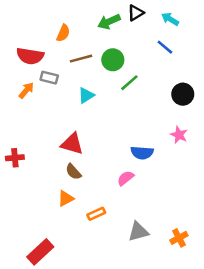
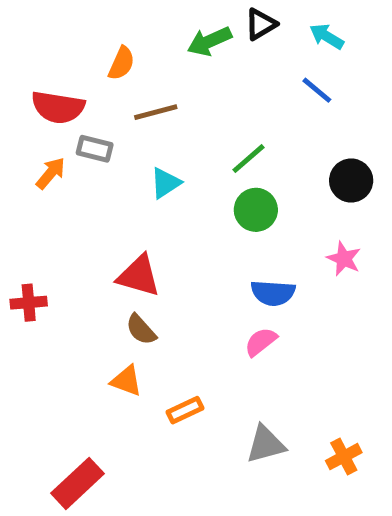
green circle: (113, 60) -> (256, 210), moved
pink semicircle: (126, 178) -> (261, 342), moved
orange triangle: (66, 198) -> (126, 381), turned 48

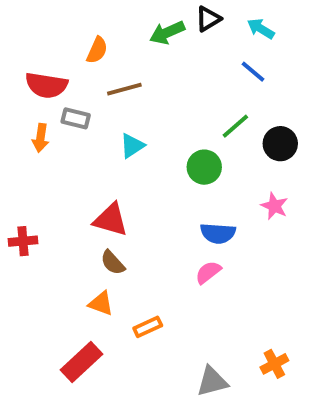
green line: (249, 159) -> (235, 126), moved
orange arrow: (51, 173) -> (41, 138), turned 148
gray triangle: (266, 444) -> (212, 381), moved
red rectangle: (78, 483) -> (81, 362), moved

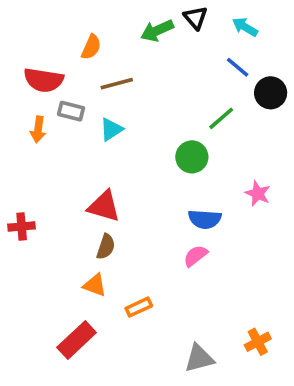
black triangle: (208, 19) -> (196, 18), turned -40
black circle: (280, 144) -> (271, 93), moved
cyan triangle: (132, 146) -> (111, 129), moved
brown semicircle: (113, 263) -> (106, 247), turned -120

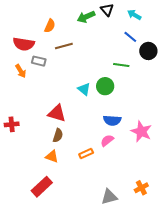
green line: (221, 118) -> (121, 65), turned 49
orange arrow: (38, 129) -> (21, 71), turned -40
cyan triangle: (111, 129) -> (84, 89), moved, turned -48
pink star: (258, 194) -> (141, 131), moved, size x1.5
orange rectangle: (139, 307) -> (86, 154), moved

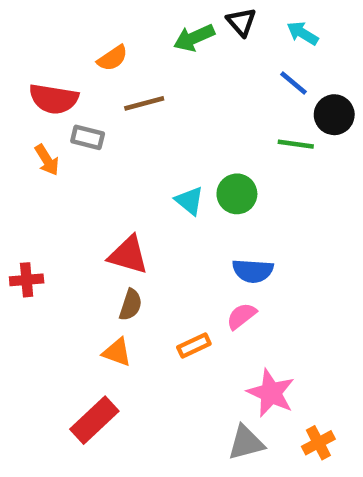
orange semicircle: (50, 26) -> (112, 58), turned 32
green line: (121, 65) -> (296, 144), moved
pink star: (141, 131) -> (271, 393), moved
orange cross: (141, 188) -> (318, 443), moved

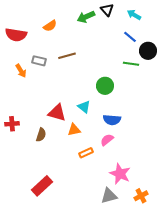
red semicircle: (54, 99) -> (16, 35), moved
brown line: (144, 103) -> (67, 56), moved
cyan triangle: (189, 201) -> (84, 107), moved
brown semicircle: (131, 305) -> (41, 135), moved
orange triangle: (117, 352) -> (74, 130), moved, turned -32

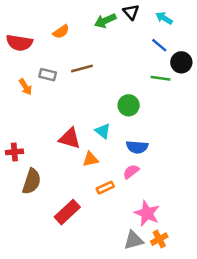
brown semicircle: (41, 135) -> (32, 181), moved, size x1.5
red rectangle: (42, 186) -> (67, 212), moved
orange cross: (141, 196) -> (159, 239), moved

